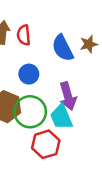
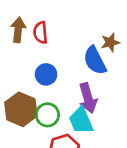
blue semicircle: (63, 48) -> (95, 60), moved
green circle: (30, 112) -> (47, 115), size x0.7

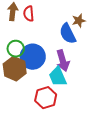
blue circle: (46, 74) -> (33, 57), moved, size x1.6
green circle: (47, 115) -> (16, 49), moved

